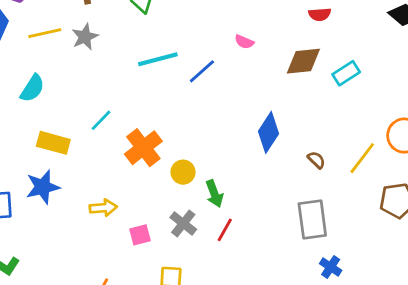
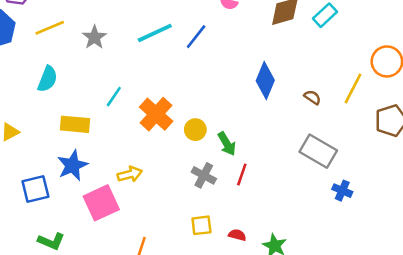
gray star: (85, 37) -> (94, 37), moved
gray rectangle: (312, 219) -> (318, 151), turned -42
pink square: (140, 235) -> (101, 203), moved, size x1.8

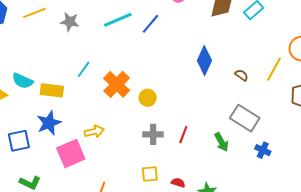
gray star: (94, 37) -> (70, 22), turned -30
cyan semicircle: (47, 79) -> (23, 81), moved, turned 90
green arrow: (227, 144) -> (221, 142), moved
gray cross: (204, 175) -> (153, 134), turned -30

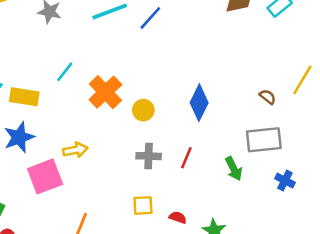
blue diamond: (204, 61) -> (199, 103), moved
brown semicircle: (241, 75) -> (268, 97), moved
gray rectangle: (245, 118) -> (264, 140), turned -40

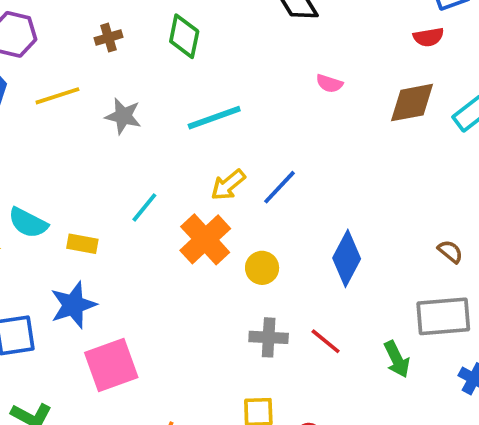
blue line: (150, 18) -> (279, 187), moved
yellow rectangle: (24, 97) -> (82, 244), size x0.7
yellow arrow: (75, 150) -> (228, 185), moved, turned 150
red line: (186, 158) -> (326, 341), turned -75

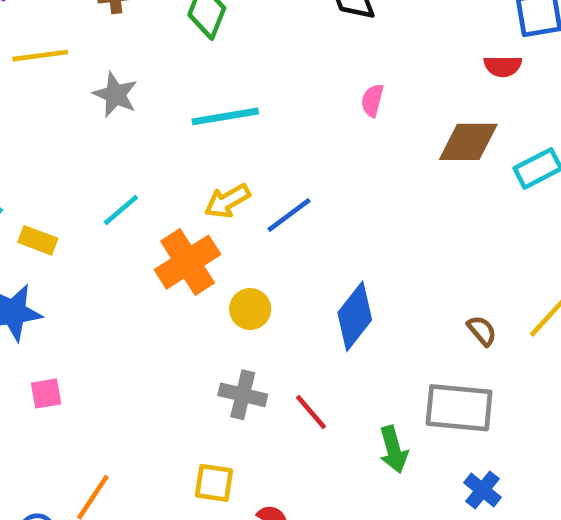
pink semicircle: (329, 83) -> (372, 100), turned 76
pink square: (111, 365) -> (46, 393), size x0.5

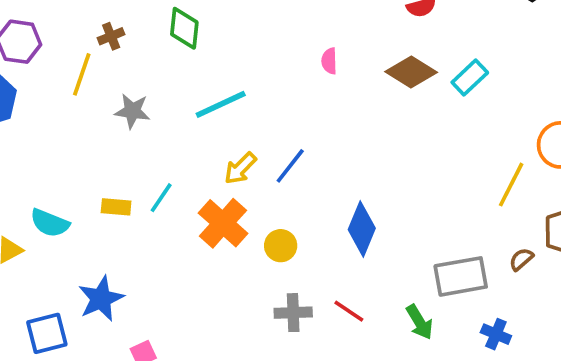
yellow line: (40, 56) -> (82, 74), moved, turned -48
brown diamond: (468, 142) -> (411, 72), turned 48
yellow rectangle: (38, 240) -> (116, 207), moved
brown semicircle: (482, 331) -> (521, 259), moved, turned -75

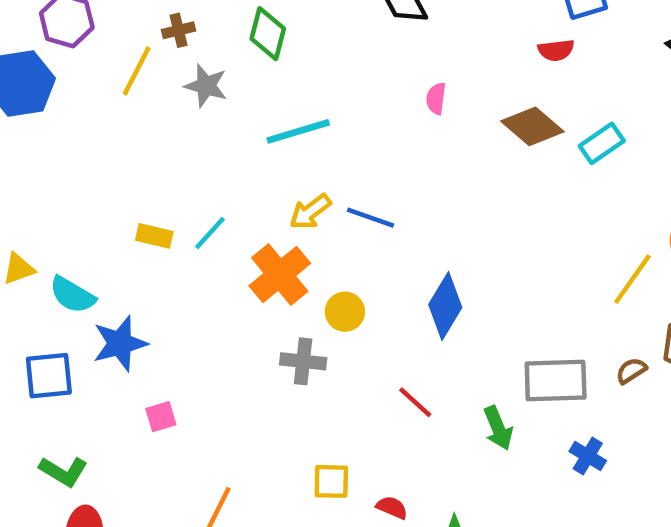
gray star: (132, 111) -> (206, 86), moved
blue line: (290, 166) -> (371, 218), turned 63
cyan semicircle: (50, 223) -> (72, 295), moved
gray cross: (293, 313) -> (303, 361), moved

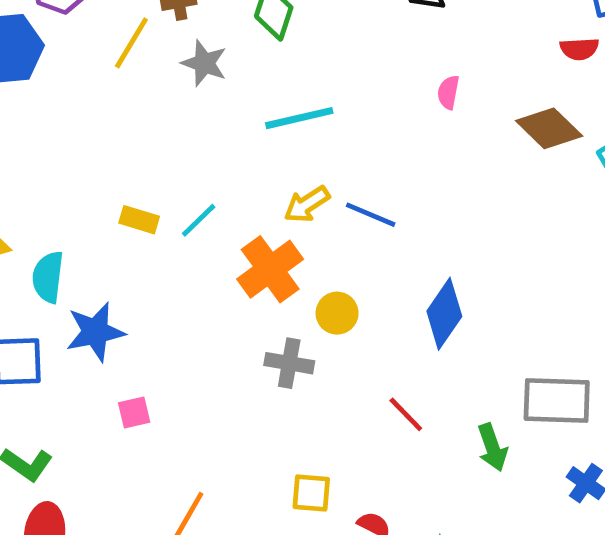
cyan semicircle: (72, 295) -> (48, 277), turned 63

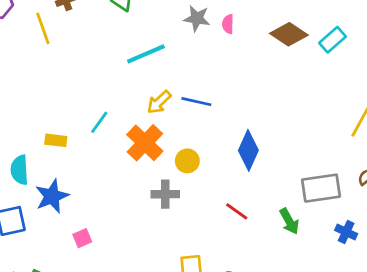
yellow line: (131, 43) -> (43, 28), turned -40
gray star: (204, 63) -> (197, 18), moved
yellow rectangle: (139, 220) -> (56, 140), moved

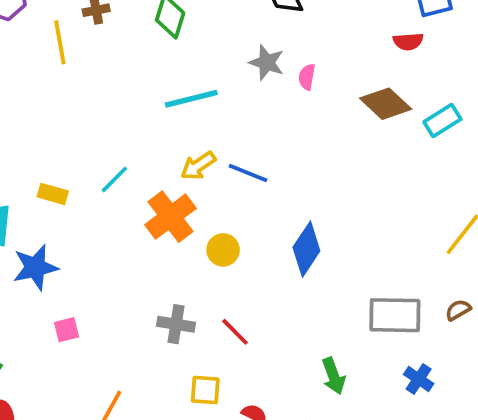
gray cross: (165, 194) -> (176, 324), moved
red line: (237, 211) -> (235, 332), moved
green arrow: (289, 221) -> (333, 376), moved

